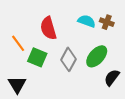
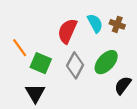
cyan semicircle: (87, 21) -> (95, 23), turned 42
red semicircle: (48, 28) -> (67, 31), moved, turned 40
black triangle: (17, 85) -> (35, 93), moved

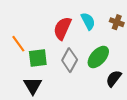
brown cross: (117, 24) -> (117, 22), moved
green square: (41, 63) -> (38, 58), turned -30

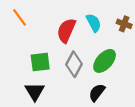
orange line: (18, 44) -> (19, 17), moved
black semicircle: (114, 79) -> (97, 93), moved

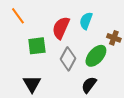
cyan semicircle: (94, 23) -> (86, 21), turned -132
brown cross: (124, 24) -> (114, 38), moved
green square: (40, 62) -> (37, 46), moved

